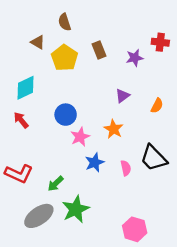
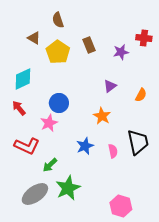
pink star: (80, 137) -> (49, 123), moved
black trapezoid: (154, 158) -> (138, 142), turned -148
red L-shape: (19, 174) -> (27, 146), moved

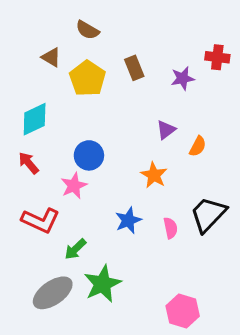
brown semicircle: (58, 20) -> (87, 30), turned -42
orange semicircle: (141, 95) -> (198, 146), moved
black trapezoid: (138, 142) -> (208, 214), turned -124

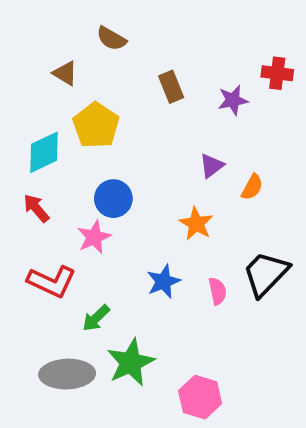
yellow pentagon: (87, 78) -> (96, 125), moved
gray ellipse: (53, 293) -> (67, 374), turned 33
pink hexagon: (183, 311) -> (200, 397), moved

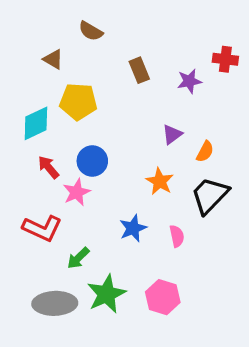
yellow pentagon: (96, 125) -> (78, 102), turned -30
red arrow: (36, 208) -> (49, 167), moved
black trapezoid: (266, 274) -> (210, 195), moved
pink hexagon: (200, 397) -> (163, 297), moved

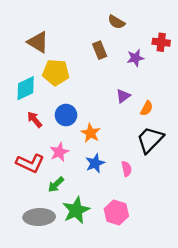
brown semicircle: (91, 31) -> (116, 22), moved
brown triangle: (53, 59) -> (38, 42), size x1.5
orange star: (160, 181) -> (91, 133), moved
pink star: (77, 192) -> (59, 152), moved

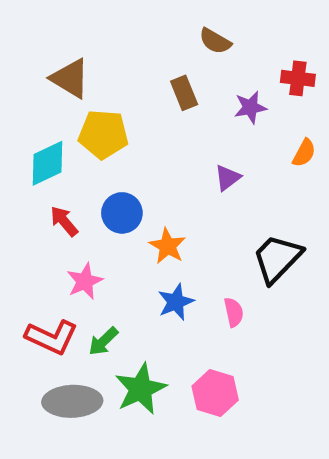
orange semicircle: (147, 108) -> (304, 153), moved
pink star: (59, 152) -> (85, 281), moved
red L-shape: (30, 163) -> (52, 337), moved

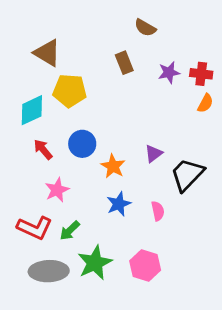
red cross: (298, 78) -> (201, 74), moved
purple triangle: (228, 178) -> (154, 154), moved

